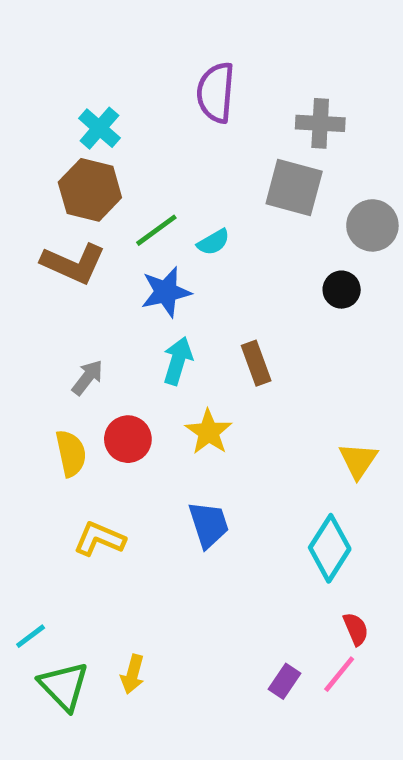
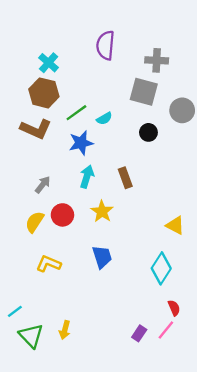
black circle: (342, 290) -> (148, 132), moved
yellow semicircle: (71, 453) -> (35, 222), turned -135
yellow triangle: (358, 460) -> (175, 225), turned -36

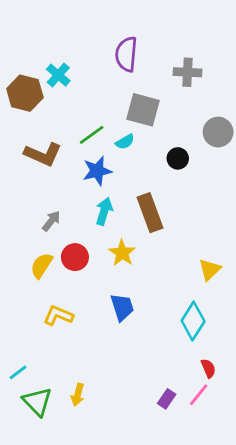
gray square: (144, 92) -> (143, 110), moved
brown hexagon: (44, 93) -> (25, 93), moved
brown rectangle: (125, 178) -> (150, 213), size x1.5
yellow triangle: (175, 225) -> (210, 270), turned 48

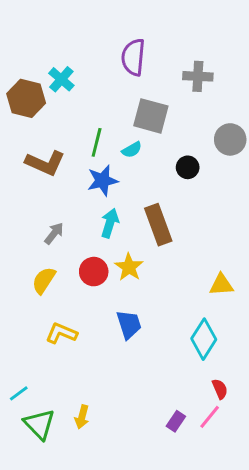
green line: (92, 135) -> (97, 142), turned -40
red circle: (75, 257) -> (94, 272), moved
yellow triangle: (210, 270) -> (221, 285), turned 40

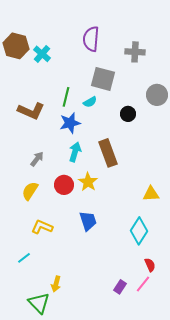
brown hexagon: (26, 98) -> (16, 46), moved
cyan line: (19, 393) -> (24, 258), moved
green triangle: (39, 424) -> (39, 303), moved

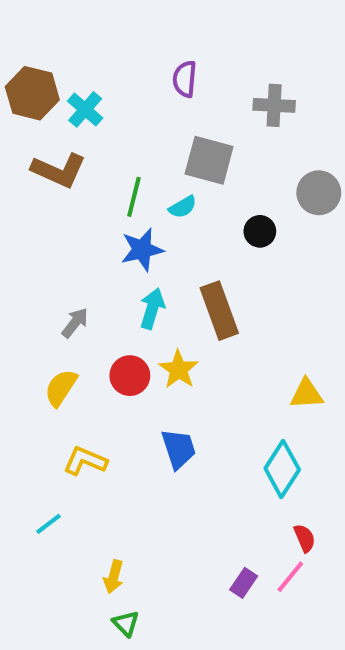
purple semicircle: (91, 39) -> (185, 79), size x0.7
brown L-shape: (31, 111) -> (59, 170), moved
green triangle: (39, 303) -> (126, 623), moved, size x0.6

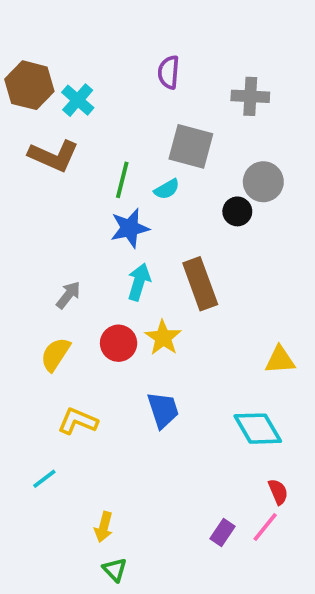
gray circle: (319, 193) -> (263, 182), moved
cyan diamond: (282, 469) -> (258, 429), turned -63

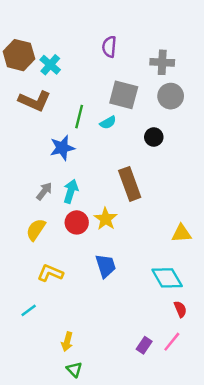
gray circle: (263, 182) -> (171, 96), moved
blue star: (130, 228) -> (62, 148), moved
cyan arrow: (139, 282) -> (71, 191), moved
red semicircle: (278, 492) -> (180, 309), moved

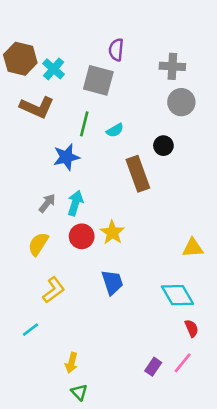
gray square: (124, 95) -> (98, 80), moved
brown rectangle: (130, 184) -> (138, 174), moved
yellow L-shape: (50, 273) -> (54, 290), turned 120

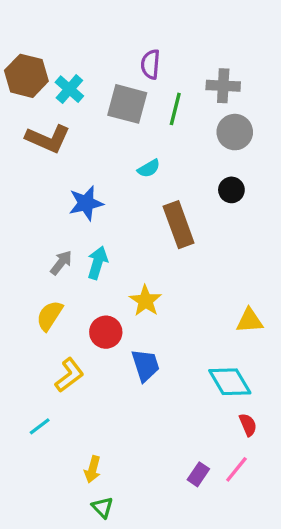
green line: (84, 124) -> (175, 109), moved
black circle: (163, 146) -> (231, 190), moved
red circle: (82, 236) -> (106, 332), moved

